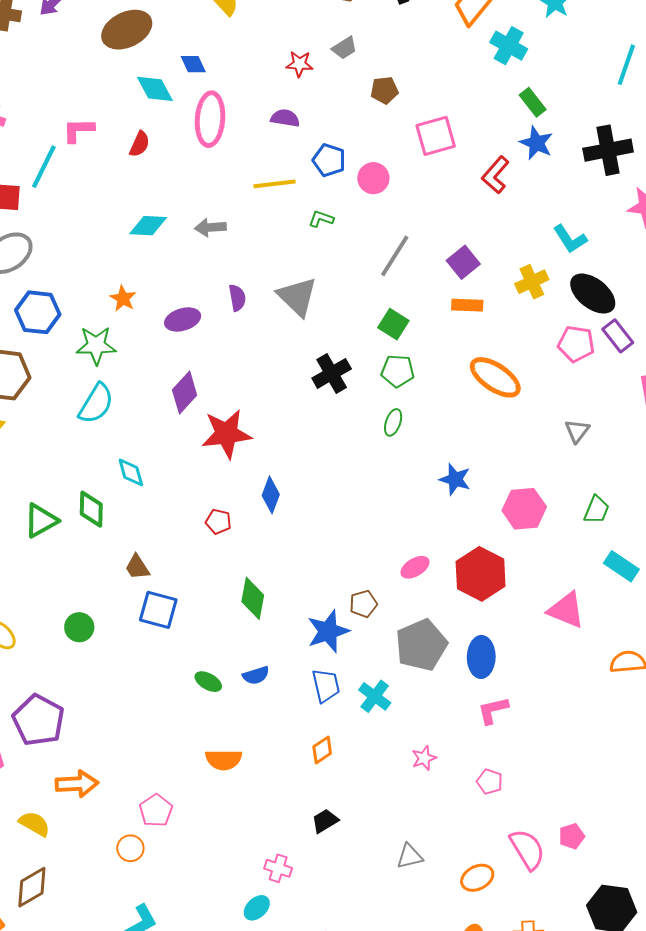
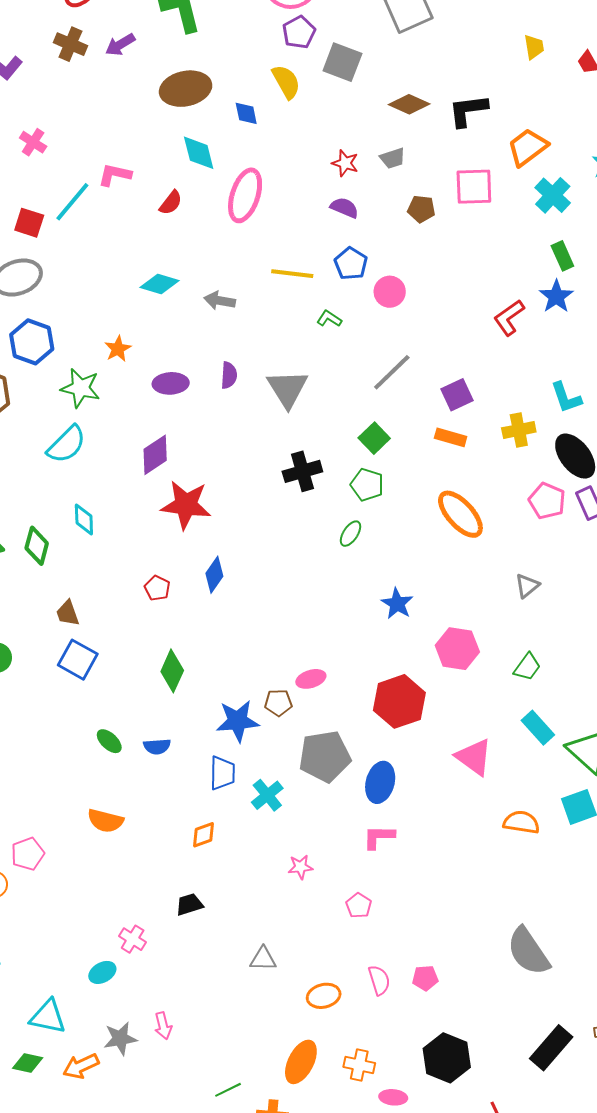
blue diamond: (193, 64) -> (246, 113), moved
purple semicircle: (285, 118) -> (344, 208), moved
pink square: (436, 136) -> (474, 187), moved
pink ellipse: (415, 567) -> (311, 679), moved
pink semicircle: (527, 849) -> (379, 980), size x0.7

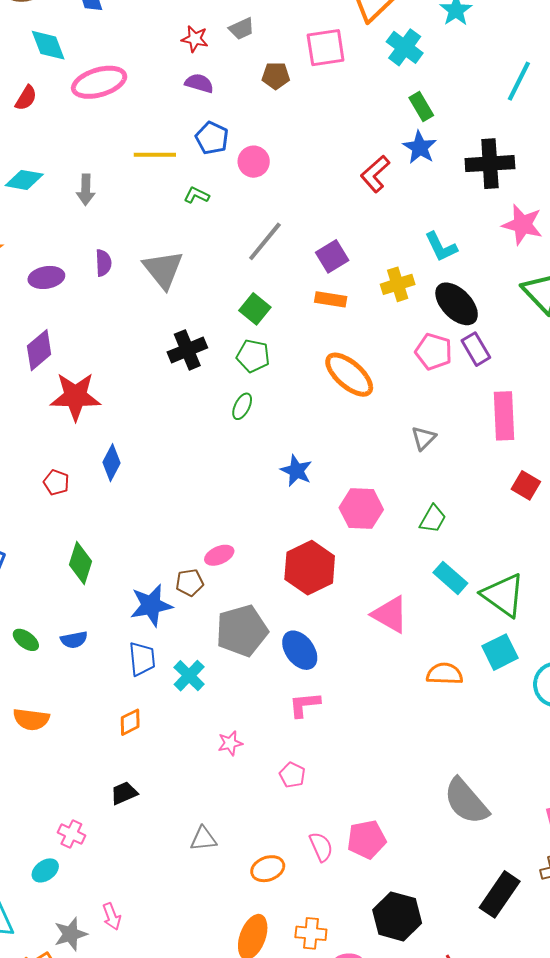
pink ellipse: (245, 195) -> (99, 82), turned 62
gray arrow: (220, 301) -> (86, 190), turned -92
blue ellipse: (380, 782) -> (300, 650), turned -45
pink pentagon: (425, 978) -> (367, 839), size x1.5

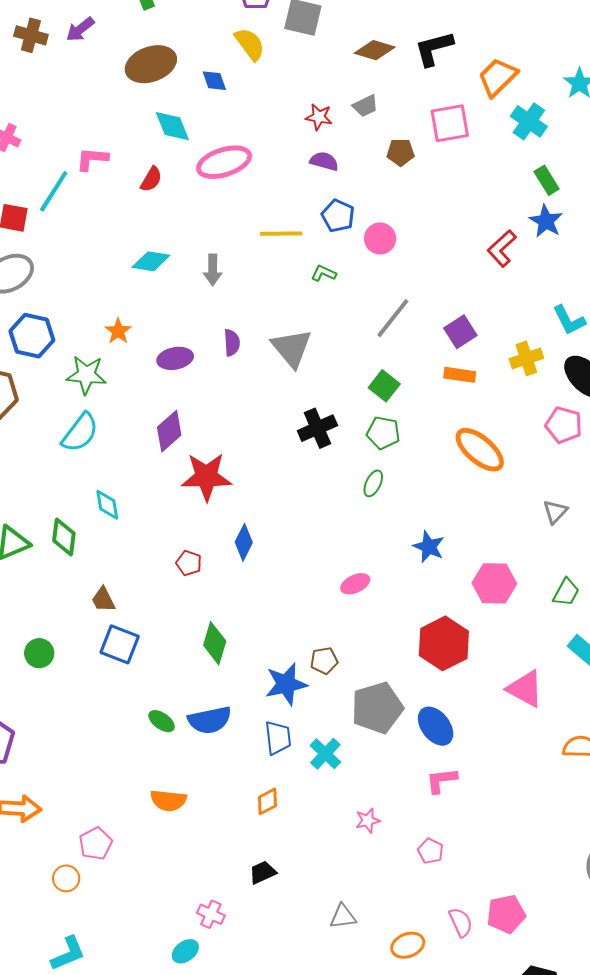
pink ellipse: (219, 555) -> (355, 584), moved
blue semicircle: (74, 640) -> (210, 720), size x1.6

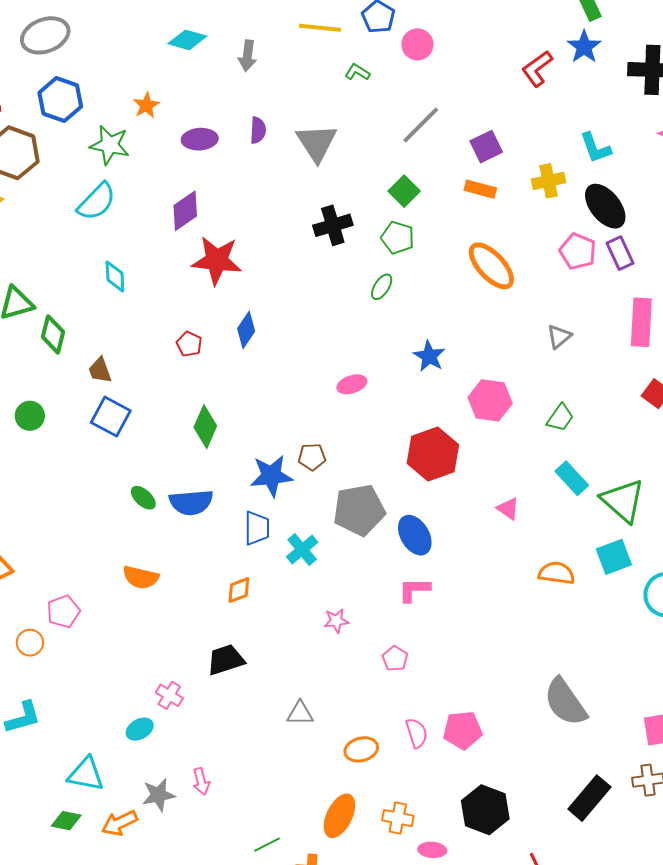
green diamond: (64, 537) -> (53, 334), moved
pink triangle: (525, 689) -> (508, 509), size x0.6
black trapezoid: (263, 872) -> (226, 660), size x1.4

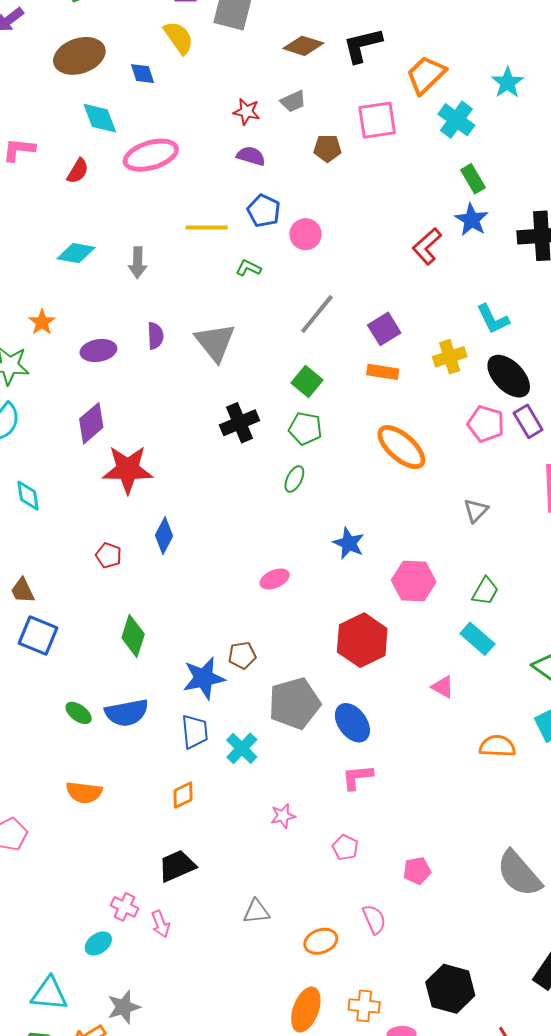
cyan rectangle: (572, 478) -> (477, 639), moved
pink pentagon: (463, 730) -> (417, 871), moved, size x0.7
pink arrow: (201, 781) -> (161, 924), moved

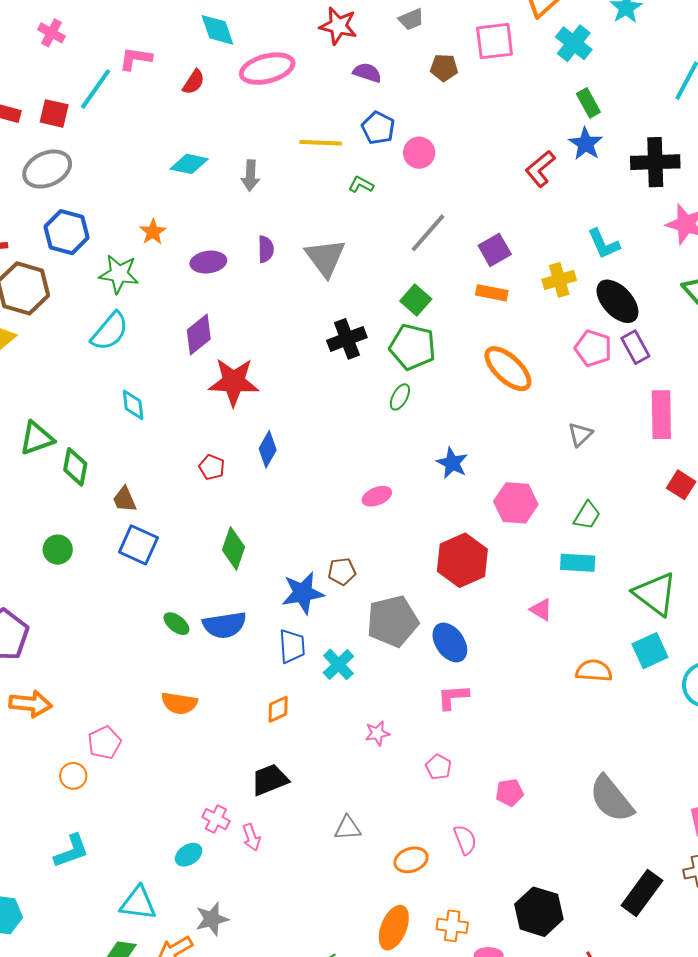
red star: (246, 112) -> (338, 26), moved, size x1.4
green pentagon: (305, 429) -> (413, 347), size x1.4
cyan rectangle: (477, 639) -> (578, 563), turned -40

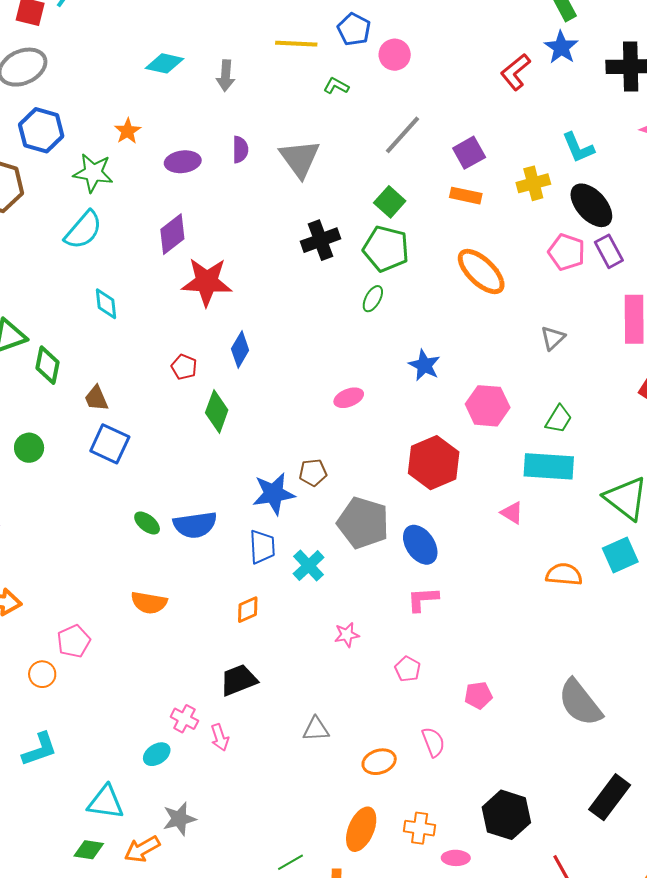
green diamond: (234, 548) -> (217, 411), moved
cyan rectangle: (578, 563) -> (549, 466), size x1.4
gray pentagon: (393, 621) -> (363, 523), turned 30

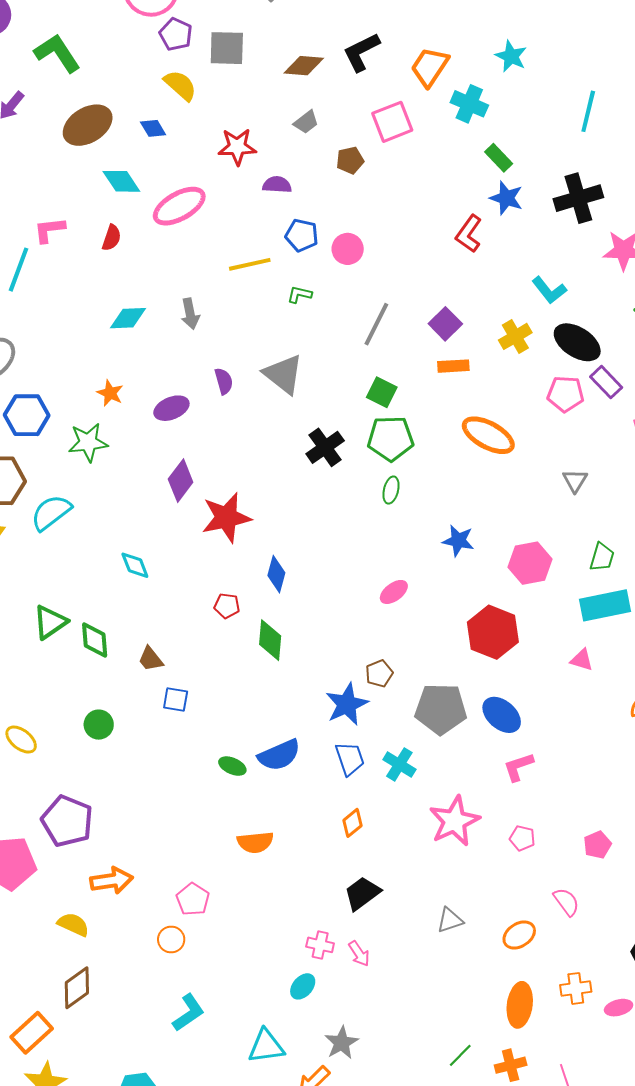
cyan semicircle: (83, 230) -> (51, 512), moved, turned -153
blue square: (110, 444) -> (176, 699), size x0.7
pink star: (347, 635) -> (455, 821), size x2.0

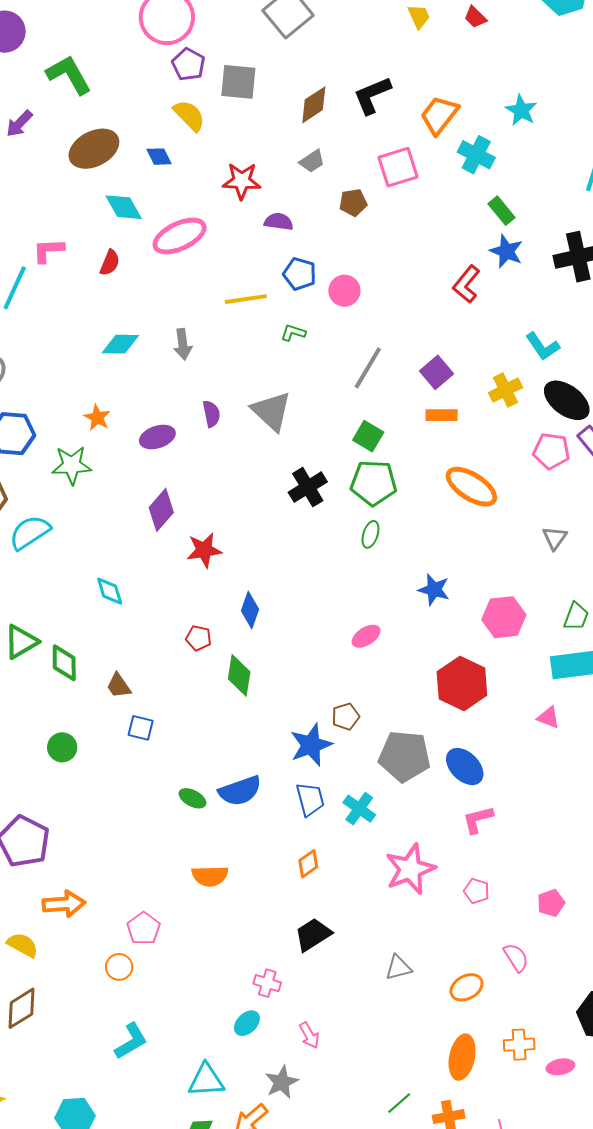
brown diamond: (304, 66) -> (314, 105), turned -42
red star: (226, 518) -> (204, 550), size x0.7
pink arrow: (359, 954) -> (309, 1035), moved

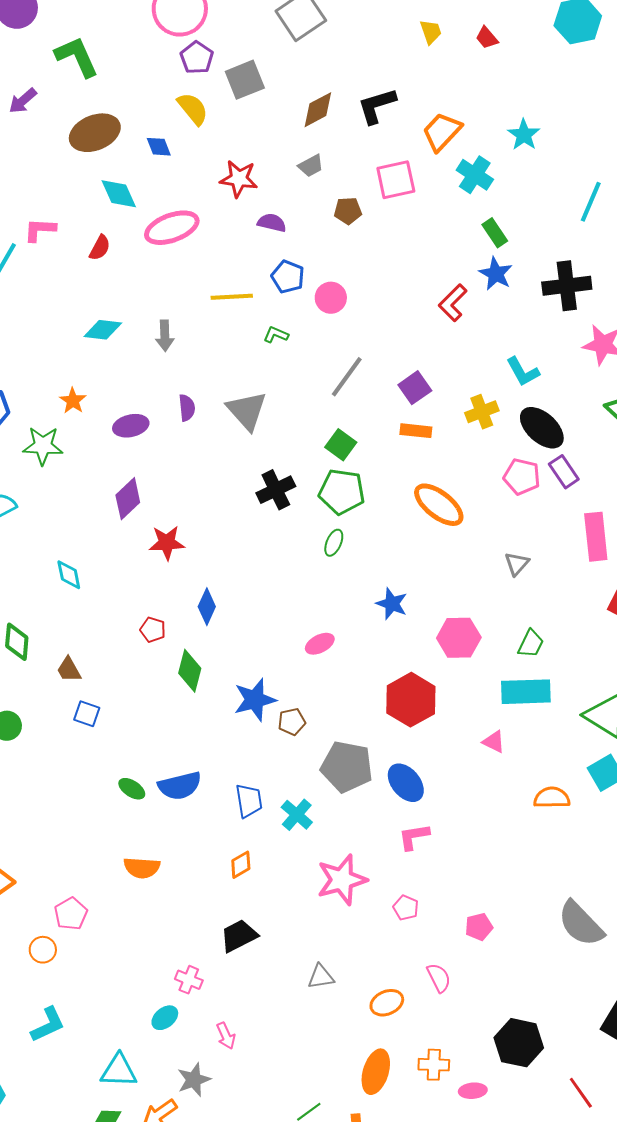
gray square: (238, 82) -> (245, 80), turned -33
blue star: (311, 745) -> (255, 700), moved

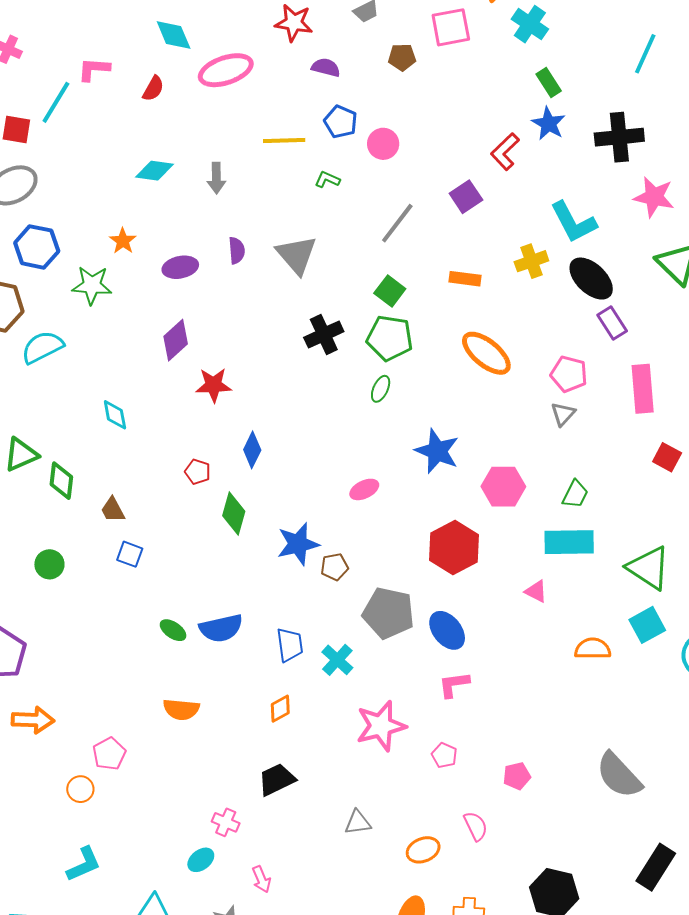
cyan L-shape: (523, 372) -> (573, 222), size x1.4
purple square: (415, 388) -> (466, 197), moved
pink pentagon: (522, 477) -> (569, 374), moved
blue star: (392, 604) -> (437, 451), size x1.4

